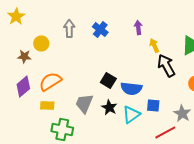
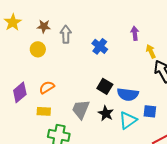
blue cross: (100, 30) -> (100, 46), moved
brown star: (24, 56) -> (44, 26), moved
orange semicircle: (50, 82) -> (47, 87), size x0.7

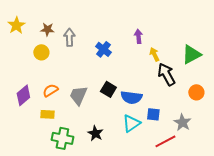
gray trapezoid: (81, 109) -> (78, 95), moved
black star: (106, 113) -> (95, 133), moved

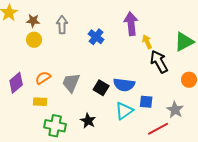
brown star: (47, 29) -> (33, 21), moved
purple arrow: (138, 36) -> (131, 24), size x1.6
black square: (108, 89) -> (101, 88), moved

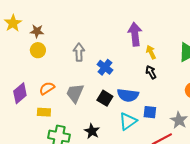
gray arrow: (62, 25) -> (79, 52), moved
blue cross: (96, 37) -> (105, 67), moved
black arrow: (159, 62) -> (151, 72), moved, size x0.6

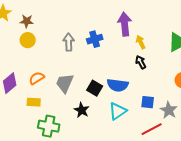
blue cross: (105, 67) -> (95, 39), moved, turned 35
blue square: (150, 112) -> (148, 102), moved
black star: (92, 131) -> (82, 110), moved

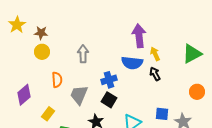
blue cross: (95, 39) -> (109, 80), moved
orange semicircle: (37, 78) -> (57, 80), moved, turned 119
blue semicircle: (118, 85) -> (132, 63), moved
yellow rectangle: (34, 102) -> (48, 114), turned -56

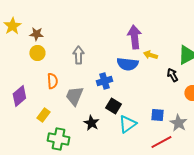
yellow arrow: (155, 54) -> (150, 55), turned -48
black arrow: (155, 74) -> (172, 75), moved
black square: (109, 100) -> (113, 106), moved

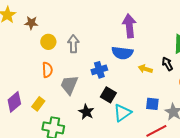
yellow circle: (37, 53) -> (48, 42), moved
yellow arrow: (150, 55) -> (145, 69), moved
purple diamond: (19, 96) -> (14, 102), moved

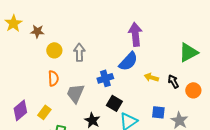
blue semicircle: (122, 53) -> (128, 61), turned -55
black arrow: (167, 64) -> (173, 81), moved

